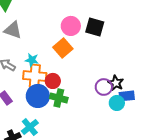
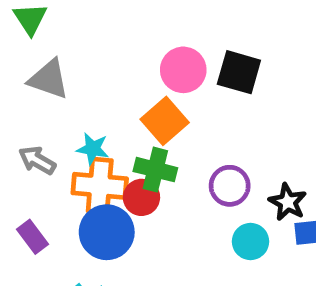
purple circle: (104, 87) -> (230, 186), moved
green cross: (59, 98) -> (155, 170), moved
cyan circle: (117, 103) -> (250, 241), moved

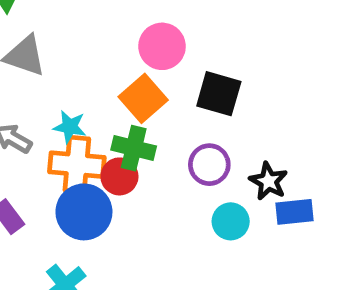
black square: (239, 72) -> (219, 94), moved

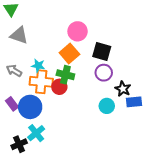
purple circle: (209, 165) -> (104, 73), moved
blue circle: (84, 212) -> (30, 107), moved

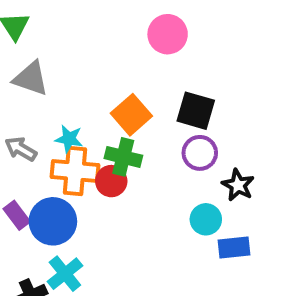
pink circle: (78, 31) -> (168, 34), moved
blue rectangle: (134, 102) -> (234, 247), moved

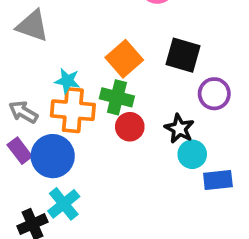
gray arrow: (21, 149) -> (23, 112), moved
purple circle: (200, 153) -> (214, 94), moved
red circle: (111, 181) -> (130, 127), moved
black star: (238, 185) -> (179, 129), moved

